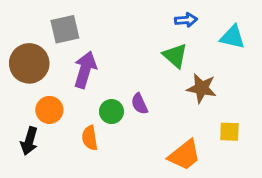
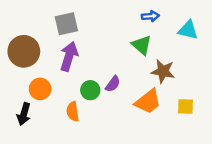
gray square: (65, 29) -> (66, 24), moved
purple semicircle: (139, 104) -> (113, 84), turned -120
orange trapezoid: (184, 155) -> (148, 101), moved

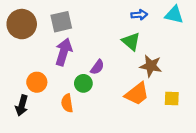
cyan triangle: (188, 30) -> (174, 15), moved
brown circle: (24, 51) -> (22, 24), moved
purple semicircle: (113, 84) -> (97, 67), moved

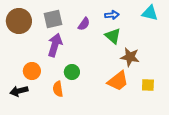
blue arrow: (139, 15) -> (112, 15), moved
purple semicircle: (97, 67) -> (84, 24), moved
black arrow: (22, 105) -> (19, 91), turned 60

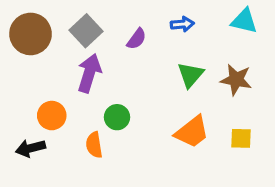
gray square: (53, 19) -> (86, 31), turned -30
green triangle: (113, 36) -> (190, 75), moved, turned 30
brown star: (130, 57) -> (236, 80), moved

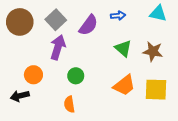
purple semicircle: (137, 39) -> (88, 25), size x1.5
green triangle: (190, 75) -> (123, 48), turned -30
yellow square: (241, 138) -> (156, 90), size x1.6
orange semicircle: (94, 145) -> (69, 104), moved

